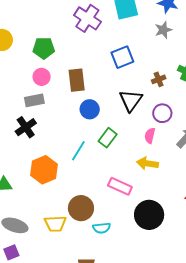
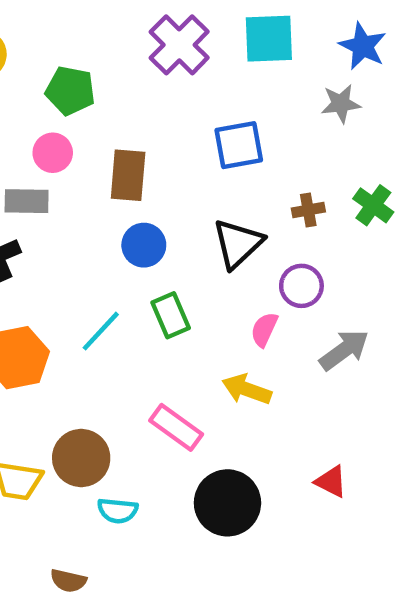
green rectangle: (108, 138) -> (171, 315), turned -72

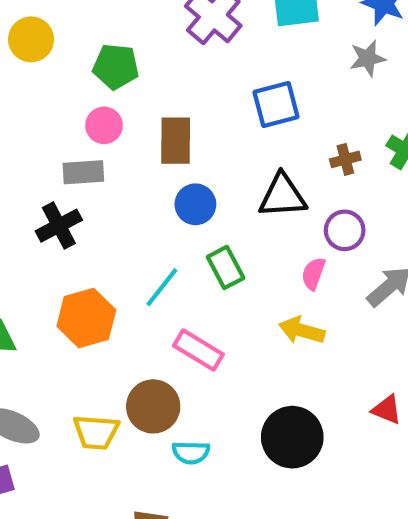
black triangle: (238, 244) -> (283, 196), turned 44
pink rectangle: (176, 427) -> (198, 350), moved

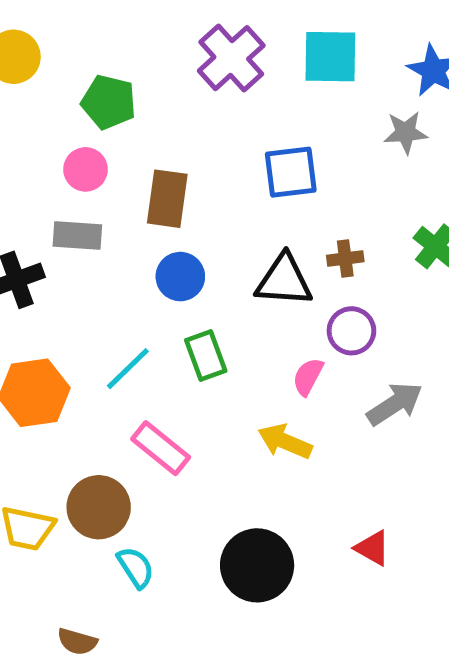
brown cross: (345, 159) -> (345, 259), moved
gray rectangle: (83, 172) -> (77, 236), moved
cyan semicircle: (191, 453) -> (136, 567), turned -132

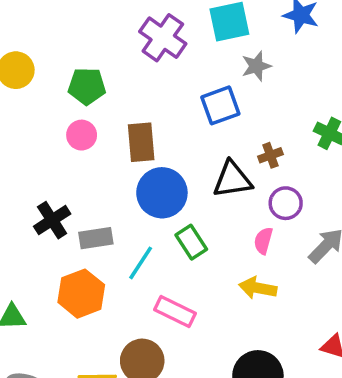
gray star: (406, 132) -> (256, 66), moved
gray rectangle: (77, 236) -> (96, 238), moved
blue circle: (180, 277) -> (162, 193), size x1.5

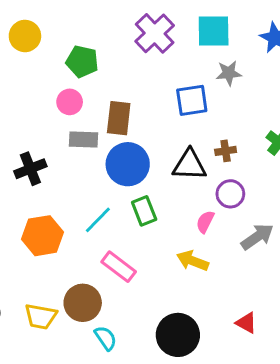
gray rectangle: (96, 238) -> (84, 140), moved

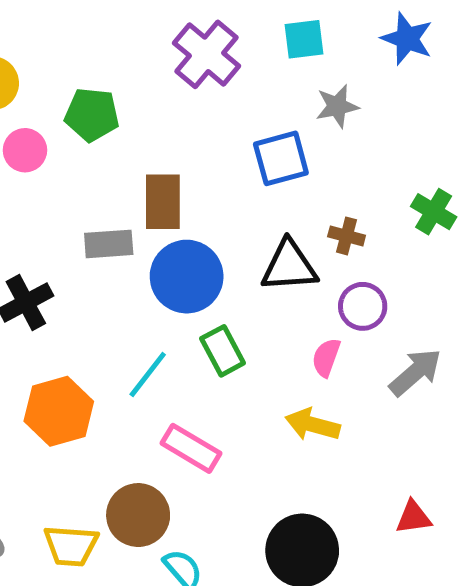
cyan square: (214, 31) -> (304, 39), size x0.7
pink circle: (70, 102) -> (25, 150), moved
brown cross: (226, 151) -> (347, 236), turned 30
red triangle: (246, 323) -> (413, 517), turned -30

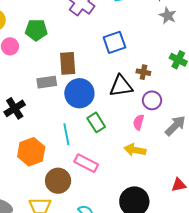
gray star: (337, 106) -> (168, 16), moved, turned -30
cyan line: (148, 375) -> (66, 134), turned -45
brown circle: (138, 515) -> (58, 181), moved

